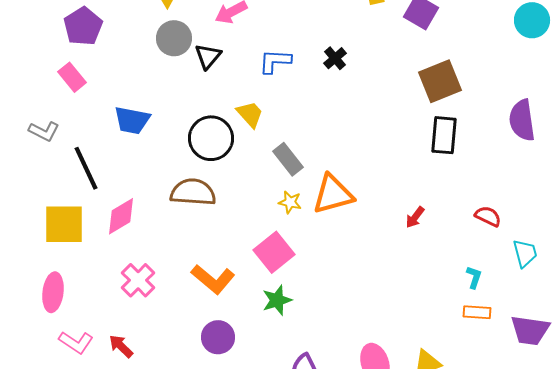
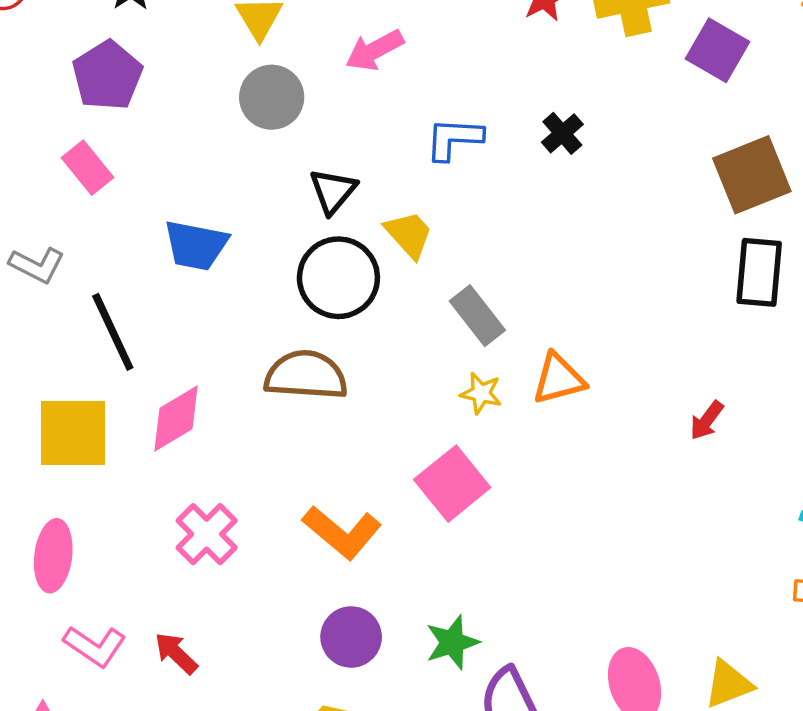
black triangle: (208, 56) -> (333, 191), moved
orange triangle: (333, 194) -> (559, 379), size x0.7
green star: (277, 300) -> (452, 642), moved

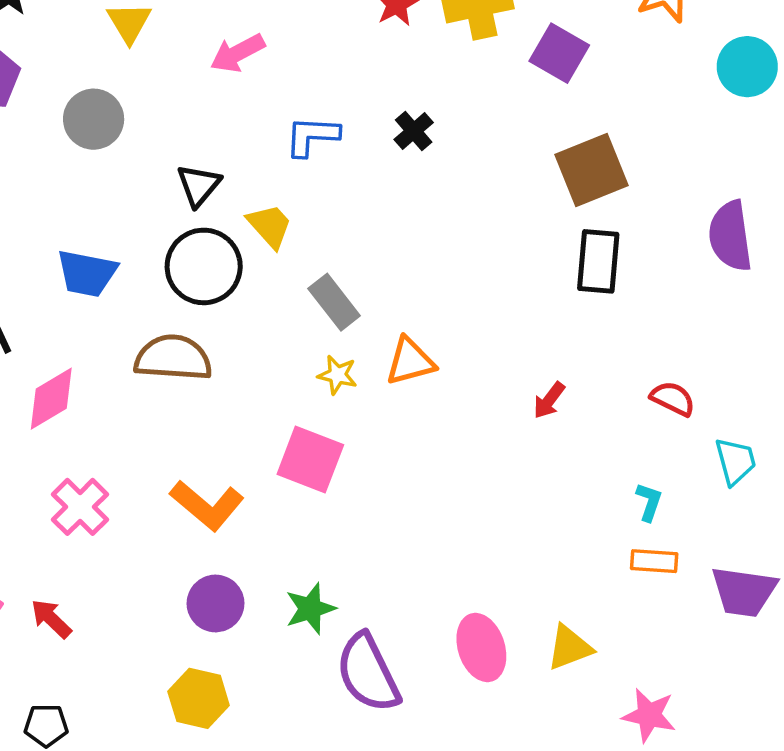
gray circle: (272, 97) -> (94, 119), moved
blue trapezoid: (196, 245) -> (87, 273), moved
pink square: (452, 484) -> (310, 460), turned -30

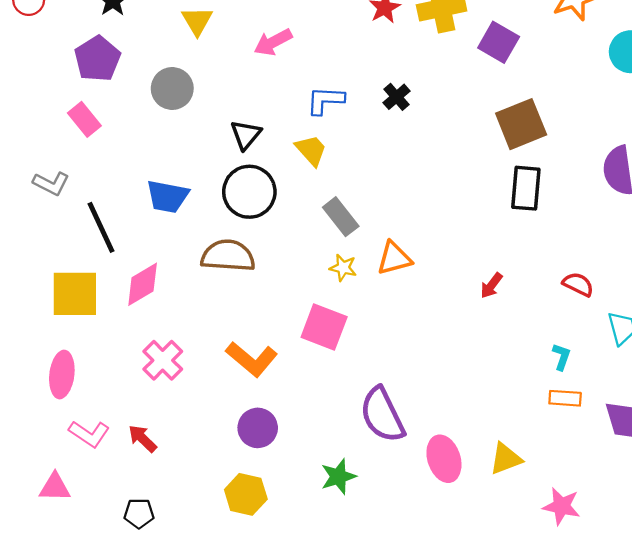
yellow trapezoid: (270, 226) -> (311, 150), moved
green star: (310, 609) -> (338, 477), moved
purple semicircle: (368, 673) -> (382, 415), moved

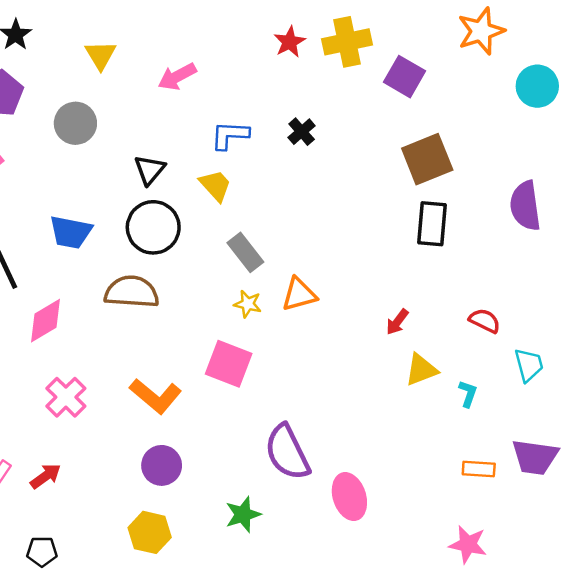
orange rectangle: (565, 398) -> (479, 469), moved
red arrow: (143, 439) -> (46, 476), turned 100
yellow triangle: (506, 459) -> (421, 370), moved

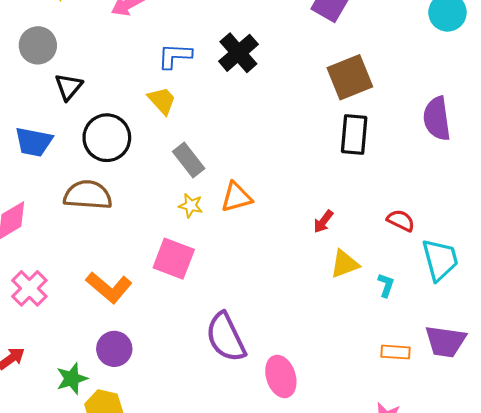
black cross: (302, 132) -> (238, 53), size x1.6
black triangle: (150, 170) -> (69, 87), moved
cyan trapezoid: (529, 365) -> (440, 260), size x1.4
green star: (243, 514) -> (72, 379), moved

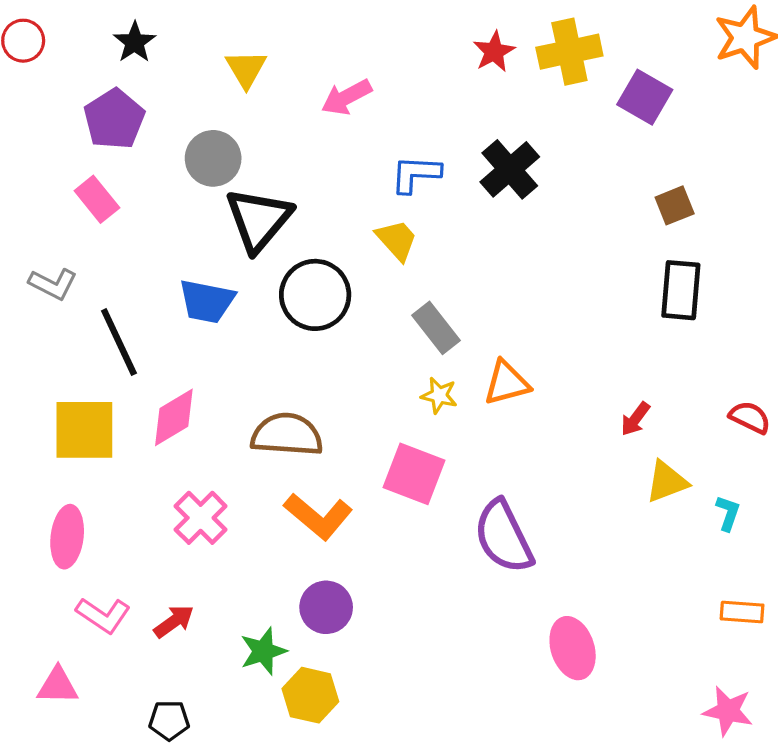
brown square: (350, 77) -> (675, 205), size x0.6
black triangle: (69, 87) -> (259, 220), size x1.6
brown semicircle: (88, 195) -> (287, 435), moved
purple semicircle: (226, 337) -> (503, 537), moved

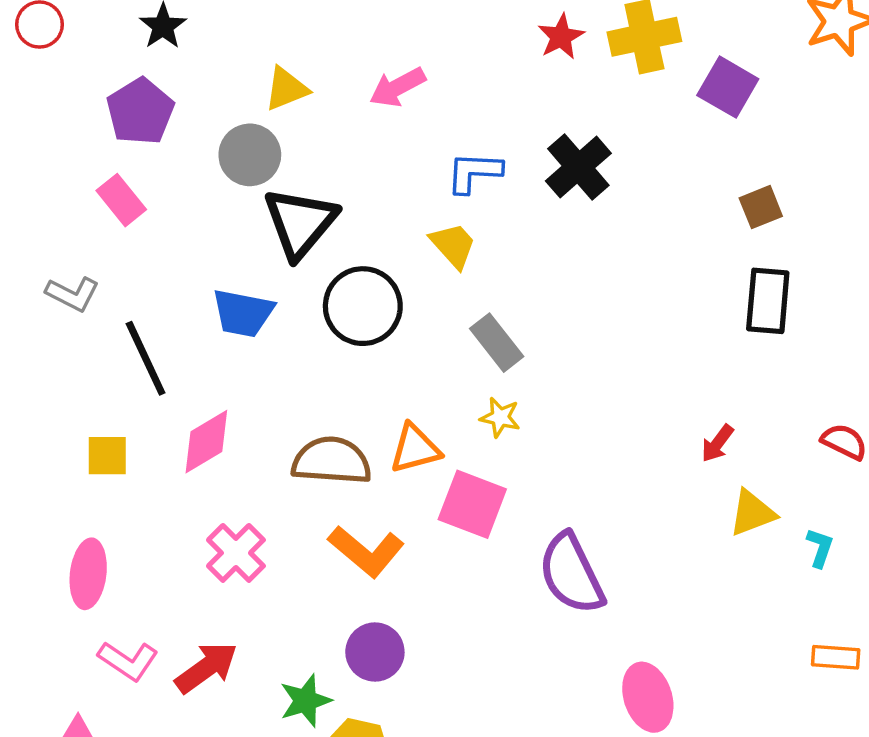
yellow triangle: (246, 69) -> (286, 89), moved, turned 39
orange triangle: (507, 383) -> (415, 449), moved
yellow square: (84, 430) -> (107, 456), size x0.6
red arrow: (174, 621) -> (206, 668), size x1.4

